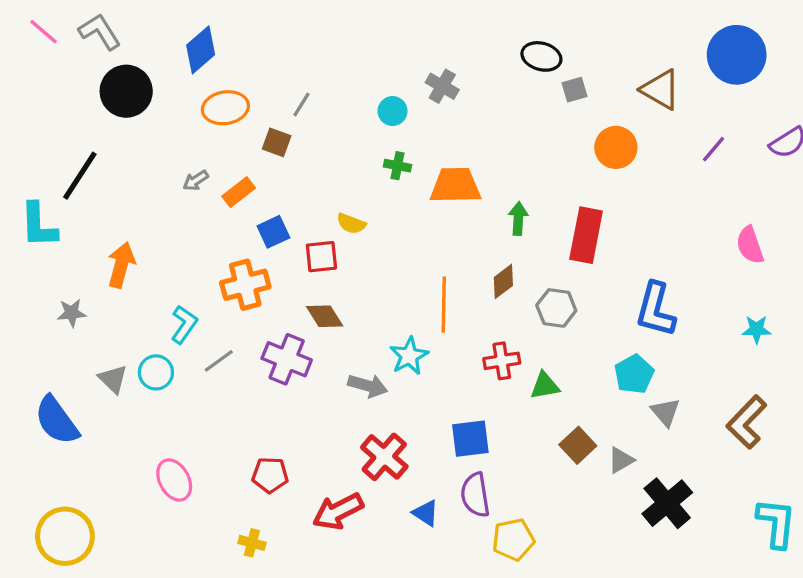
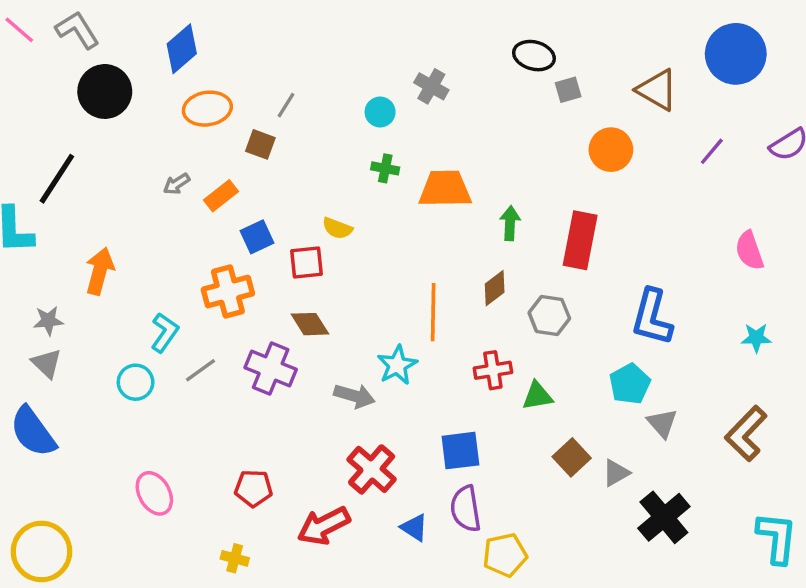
gray triangle: (113, 379) -> (47, 363), moved

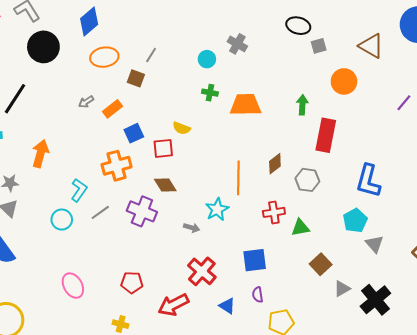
purple line: (712, 151) -> (404, 103), moved
green arrow: (510, 223) -> (302, 105), moved
gray arrow: (354, 396) -> (192, 228), size x0.7
gray triangle: (616, 473) -> (342, 289), moved
purple semicircle: (466, 509) -> (258, 295), size x0.6

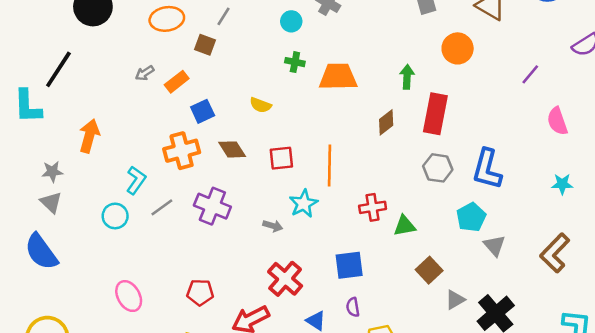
red square: (163, 148) -> (281, 158), moved
brown diamond: (275, 164) -> (386, 122), moved
gray hexagon: (307, 180) -> (438, 168), moved
brown diamond: (165, 185) -> (232, 149), moved

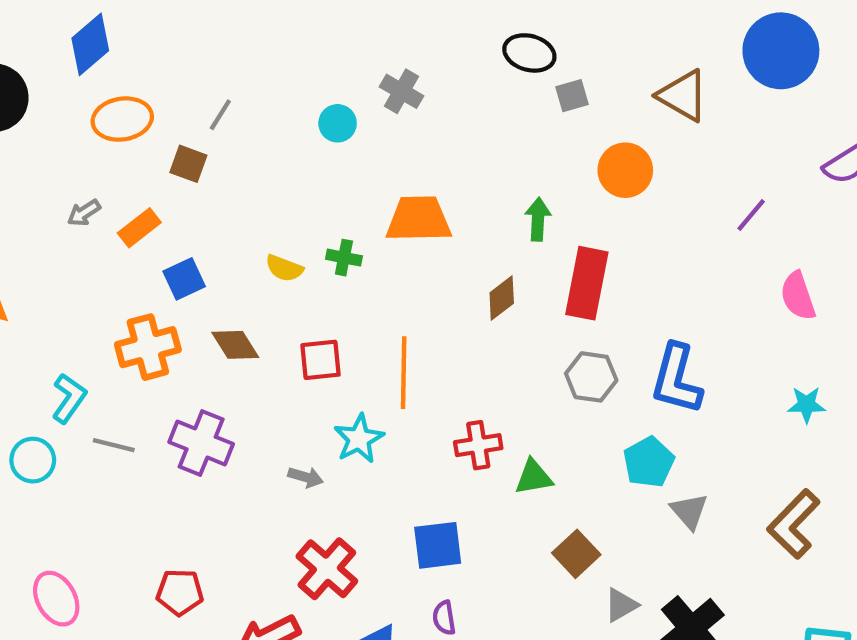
green cross: (295, 62) -> (344, 258), moved
gray line: (162, 207) -> (114, 445), turned 50

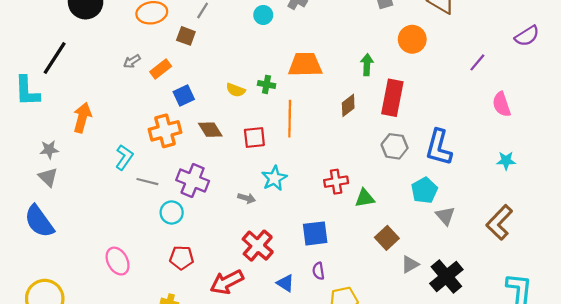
orange line: (404, 373) -> (290, 119), moved
cyan circle: (33, 460) -> (172, 212), moved

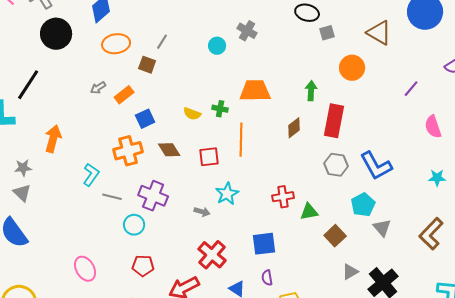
blue L-shape: (439, 147) -> (376, 166), turned -44
brown square: (387, 238) -> (335, 236), moved

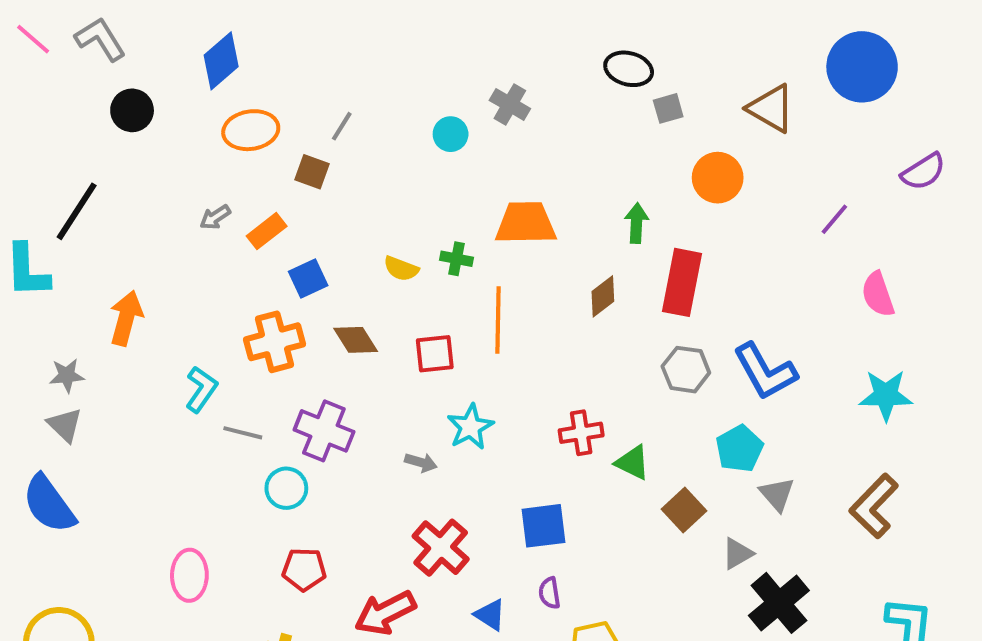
black circle: (56, 34) -> (132, 110), size x0.7
cyan star: (437, 178) -> (886, 395), size x1.5
green triangle: (309, 212) -> (633, 463), turned 36
pink ellipse: (85, 269) -> (189, 575), turned 30
gray triangle: (350, 272) -> (737, 554), moved

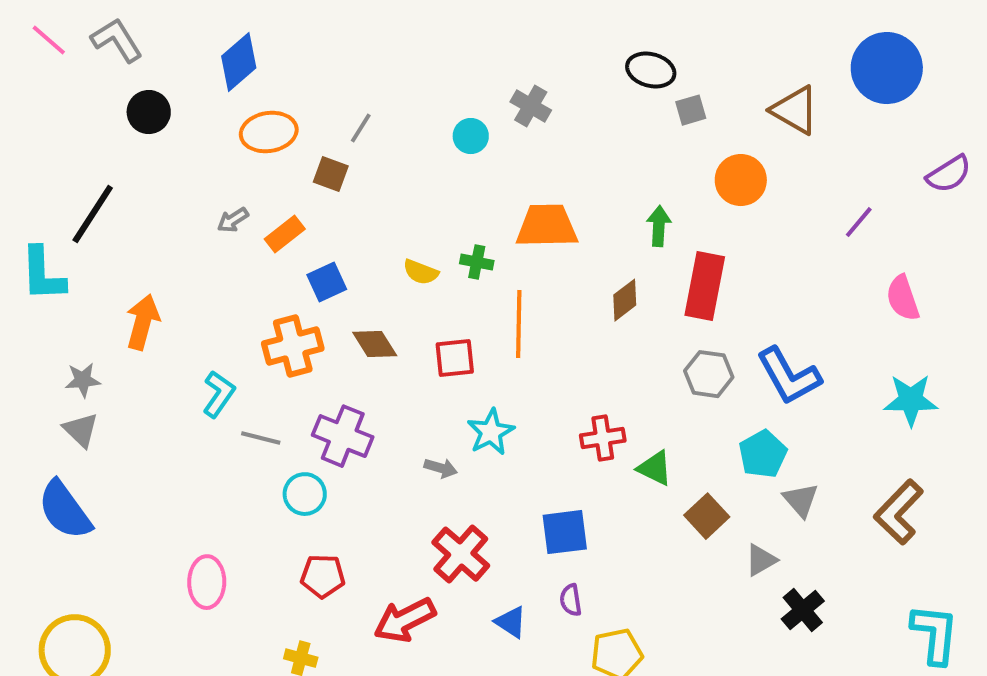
black cross: (779, 603) -> (803, 610), size x0.7

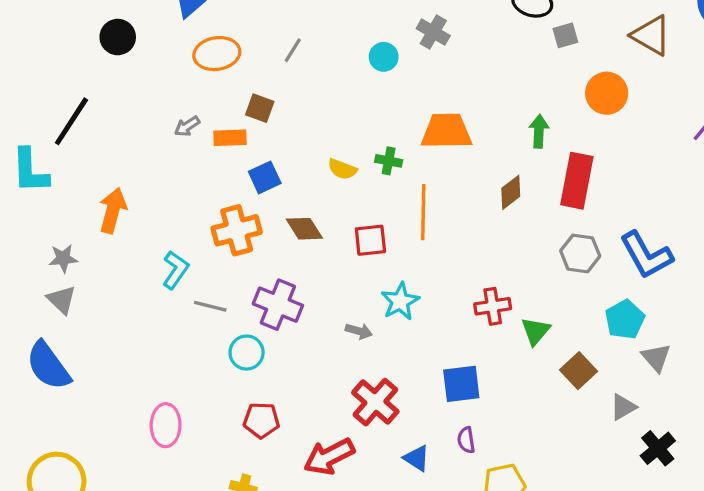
brown square: (331, 174) -> (260, 108), moved
orange rectangle: (285, 234) -> (230, 138), turned 36
green triangle: (655, 468) -> (536, 331), turned 44

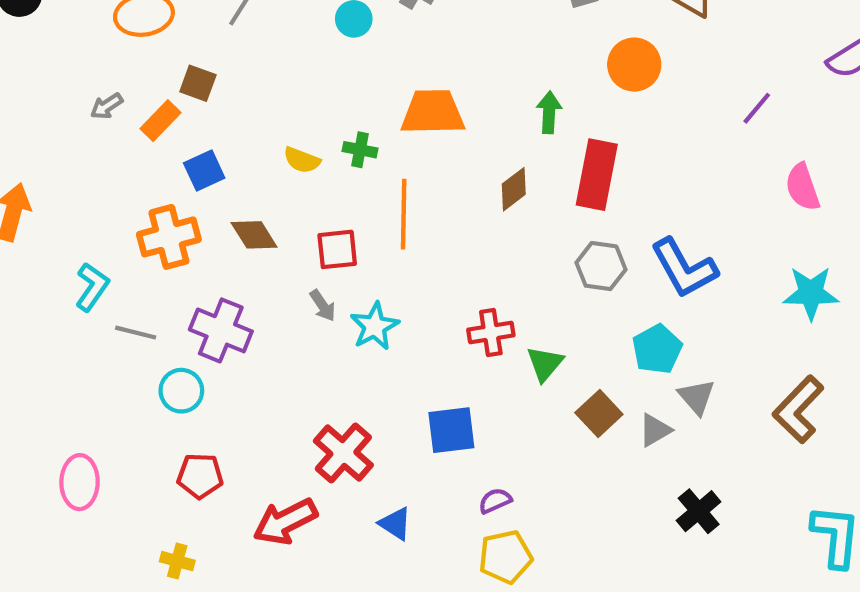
orange rectangle: (230, 138) -> (161, 121), turned -44
gray arrow: (359, 331) -> (323, 306), moved, turned 40
gray triangle: (623, 407) -> (655, 430), moved
purple semicircle: (466, 440) -> (495, 501), moved, turned 75

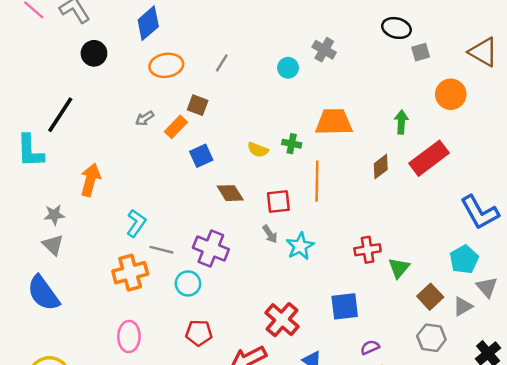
red rectangle: (597, 175) -> (429, 158), turned 42
orange cross: (169, 237) -> (130, 273), moved
gray hexagon: (601, 266) -> (431, 338), moved

